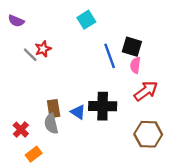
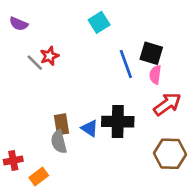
red cross: (21, 130) -> (13, 160), moved, turned 35

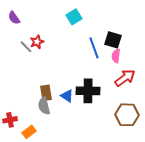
purple semicircle: (19, 24) -> (14, 18), turned 32

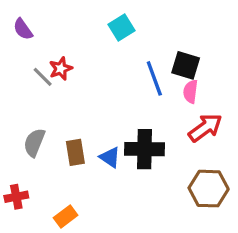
gray semicircle: (44, 106) -> (34, 143), moved, turned 36
orange rectangle: (29, 132) -> (66, 216), moved

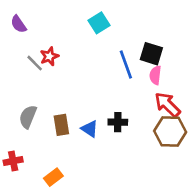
red arrow: (205, 128) -> (167, 105), turned -100
black cross: (144, 149) -> (118, 122), size x0.6
brown hexagon: (209, 189) -> (170, 132), moved

